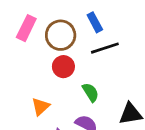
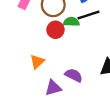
green semicircle: (91, 92) -> (71, 22), moved, turned -56

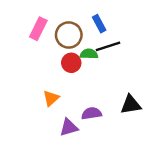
purple semicircle: (74, 75) -> (91, 113), turned -36

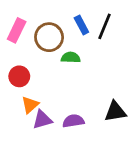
black line: (108, 46) -> (104, 26), moved, turned -50
red circle: (71, 63) -> (19, 76), moved
purple triangle: (69, 127) -> (42, 120), moved

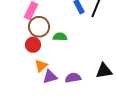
brown circle: (49, 37) -> (39, 27), moved
green semicircle: (71, 57) -> (60, 37), moved

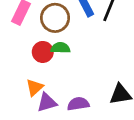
brown circle: (39, 27) -> (55, 18), moved
red circle: (33, 45) -> (43, 52), moved

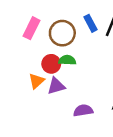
orange triangle: (35, 87) -> (36, 81), moved
purple triangle: (47, 102) -> (56, 86), moved

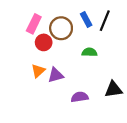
green semicircle: (67, 60) -> (89, 52), moved
red circle: (51, 64) -> (44, 42), moved

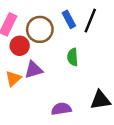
green semicircle: (89, 52) -> (73, 57), turned -96
purple triangle: (56, 75) -> (34, 70), moved

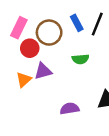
green semicircle: (73, 57) -> (80, 59), turned -91

